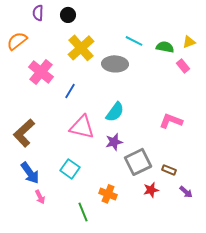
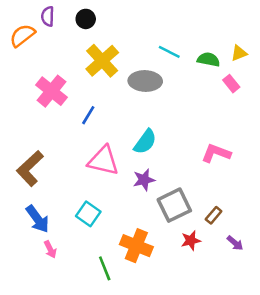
orange semicircle: (17, 41) -> (22, 35), moved
brown rectangle: (169, 170) -> (214, 215), turned -72
orange cross: (108, 194) -> (136, 246), size x1.4

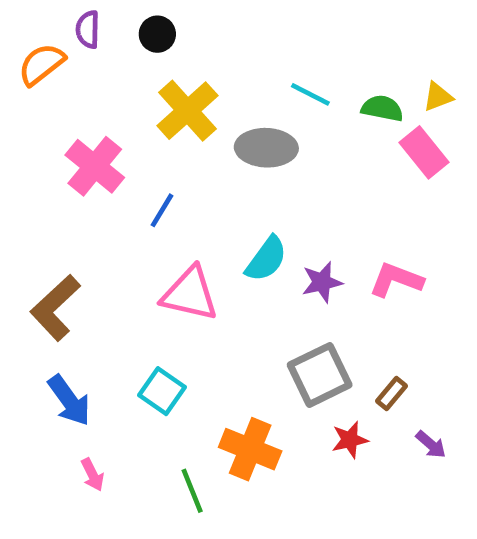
pink rectangle: (231, 84) -> (424, 152), size x1.5
purple star: (144, 180) -> (322, 282), moved
pink arrow: (50, 249) -> (92, 475), moved

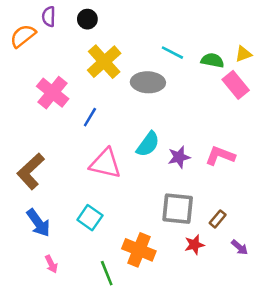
gray square: (320, 375) -> (178, 209), turned 32

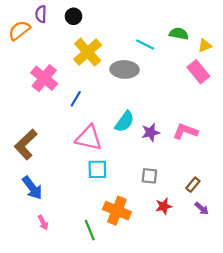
green semicircle: (212, 60) -> (179, 34), moved
gray square: (178, 209) -> (149, 176), size x0.6
cyan square: (90, 218) -> (97, 169), moved, turned -36
brown rectangle: (218, 219) -> (193, 185), moved

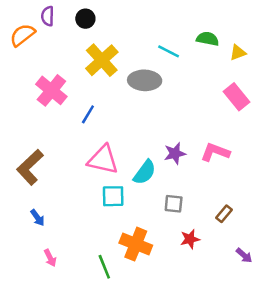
pink rectangle: (198, 72) -> (237, 97), moved
cyan semicircle: (125, 122) -> (145, 172), moved
blue arrow: (32, 188) -> (38, 218), size x0.6
purple arrow: (202, 208) -> (244, 255), moved

